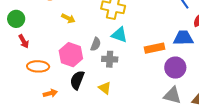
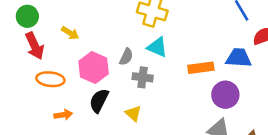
yellow arrow: (68, 18) -> (70, 33), moved
red arrow: (24, 41) -> (35, 46), size x1.5

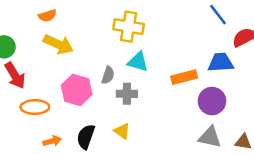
yellow arrow: (70, 33) -> (58, 44), moved, size x1.6
black semicircle: (99, 101) -> (86, 137), moved

